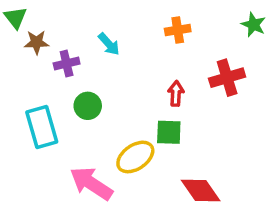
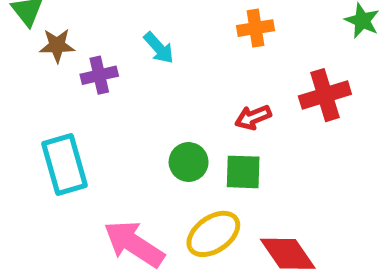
red arrow: (176, 93) -> (253, 117), turned -115
green circle: (88, 106) -> (189, 162), moved
yellow ellipse: (135, 157) -> (213, 234), moved

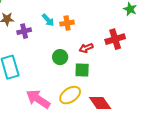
orange cross: (256, 28) -> (67, 23), moved
green circle: (189, 162) -> (60, 57), moved

